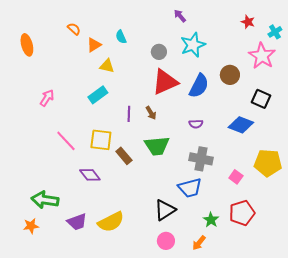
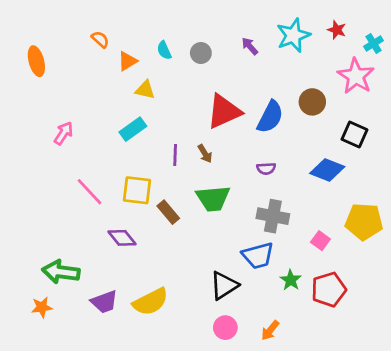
purple arrow: (180, 16) -> (250, 46), moved
cyan star: (193, 45) -> (293, 35), moved
gray circle: (159, 52) -> (201, 53), moved
green star: (211, 220) -> (291, 280), moved

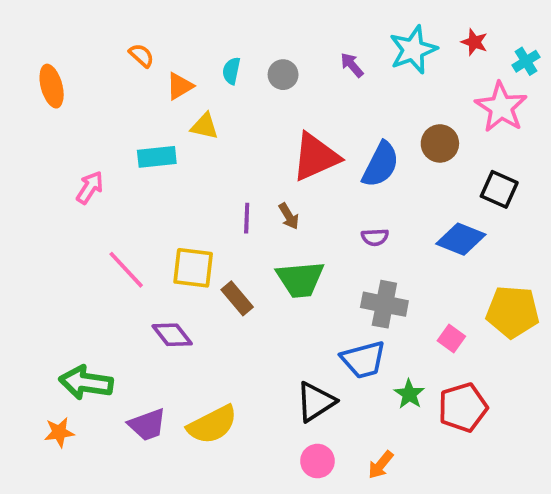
cyan semicircle: (164, 50) -> (231, 71), turned 36
cyan rectangle: (133, 129) -> (157, 157), moved, turned 30

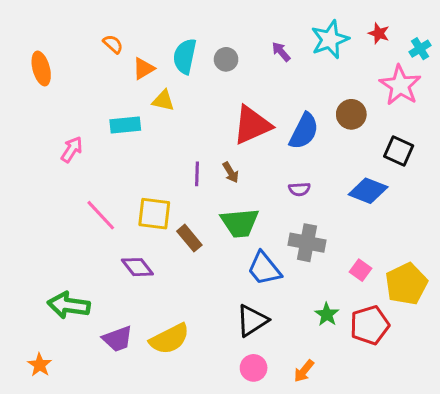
cyan semicircle: (231, 71) -> (185, 56), size x1.6
yellow pentagon: (513, 312) -> (406, 284), moved, turned -30
blue trapezoid: (363, 360) -> (264, 269), moved, turned 66
orange star: (59, 432) -> (40, 365), moved, turned -30

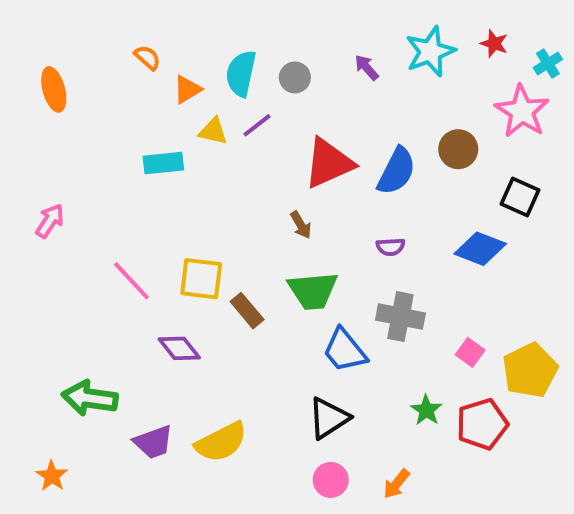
pink arrow: (72, 149) -> (50, 221), moved
purple line: (197, 174) -> (257, 125), moved, turned 50

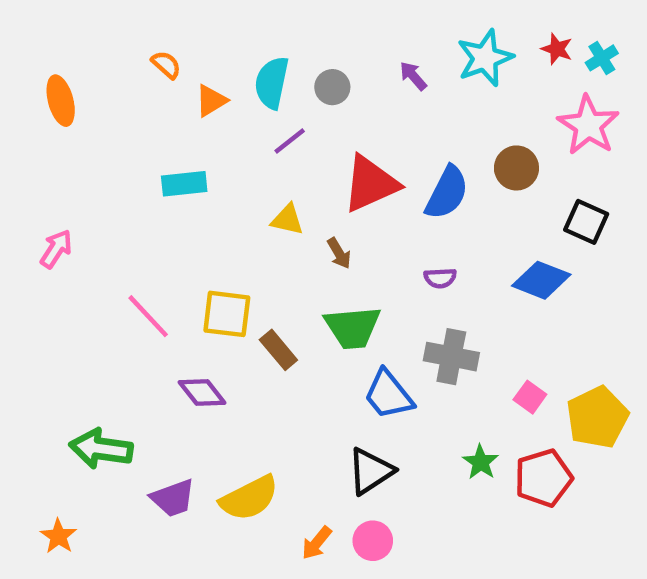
cyan cross: (548, 64) -> (602, 58), moved
yellow triangle: (213, 131) -> (287, 220), moved
orange arrow: (396, 484) -> (317, 543), moved

